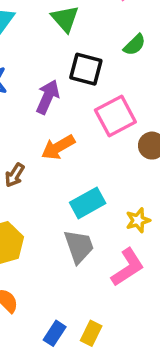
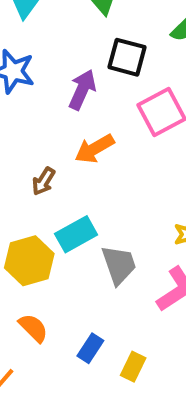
cyan rectangle: (88, 203) -> (76, 234), moved
blue rectangle: (55, 333) -> (90, 348), moved

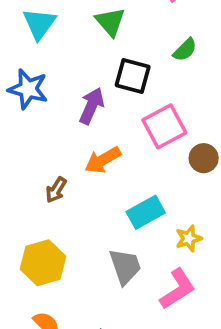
cyan rectangle: (76, 234) -> (146, 212), moved

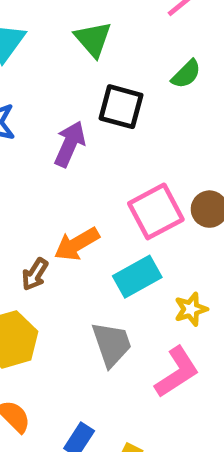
pink square: (164, 126) -> (156, 211), moved
orange arrow: (103, 160) -> (77, 244), moved
brown arrow: (56, 190) -> (35, 274), moved

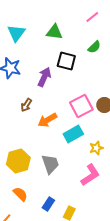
green triangle: (93, 39) -> (54, 32), turned -42
brown arrow: (35, 274) -> (26, 105), moved
gray trapezoid: (112, 344) -> (50, 164), moved

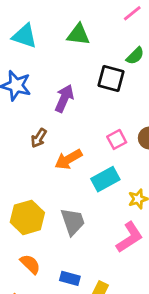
cyan triangle: (16, 33) -> (25, 36), turned -48
black square: (66, 61) -> (111, 78), moved
pink square: (81, 106) -> (117, 139), size x0.6
blue rectangle: (48, 204) -> (70, 278), turned 72

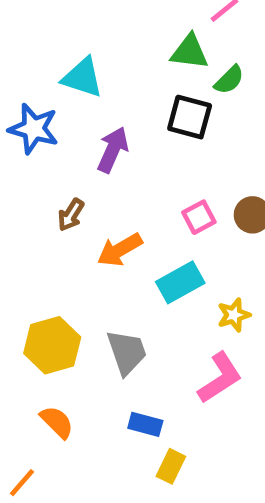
green triangle: (78, 35) -> (190, 52), moved
cyan triangle: (25, 36) -> (82, 77), moved
blue rectangle: (70, 278) -> (145, 424), moved

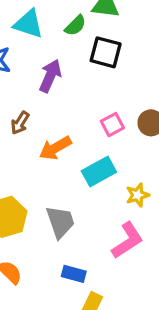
green semicircle: (229, 80) -> (75, 25), moved

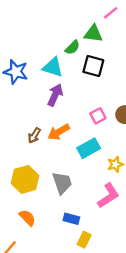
cyan triangle: (28, 24) -> (53, 67), moved
purple arrow: (50, 76) -> (55, 95), moved
brown arrow: (20, 123) -> (34, 135), moved

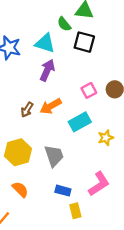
green semicircle: (72, 48) -> (64, 24), turned 96
pink L-shape: (108, 196) -> (99, 184), moved
yellow rectangle: (84, 240) -> (75, 211), turned -40

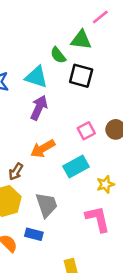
brown arrow: (27, 110) -> (16, 172), moved
pink L-shape: (99, 184) -> (98, 219), moved, turned -70
blue rectangle: (63, 191) -> (34, 234), moved

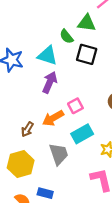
pink square: (86, 131) -> (75, 106), moved
brown arrow: (16, 172) -> (27, 129), moved
gray trapezoid: (47, 205) -> (59, 154), moved

